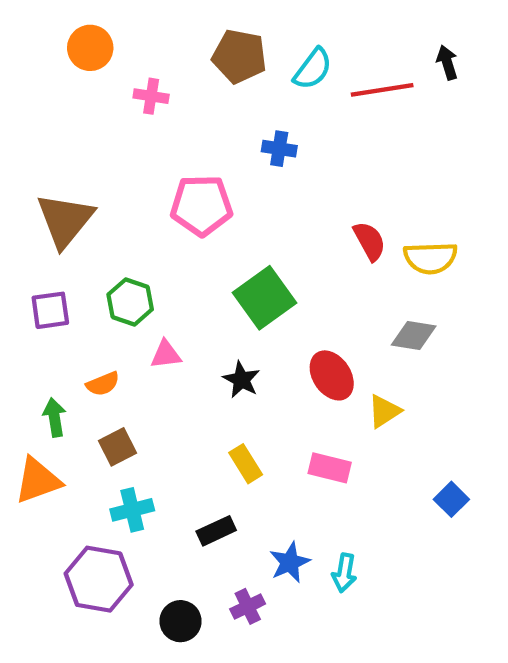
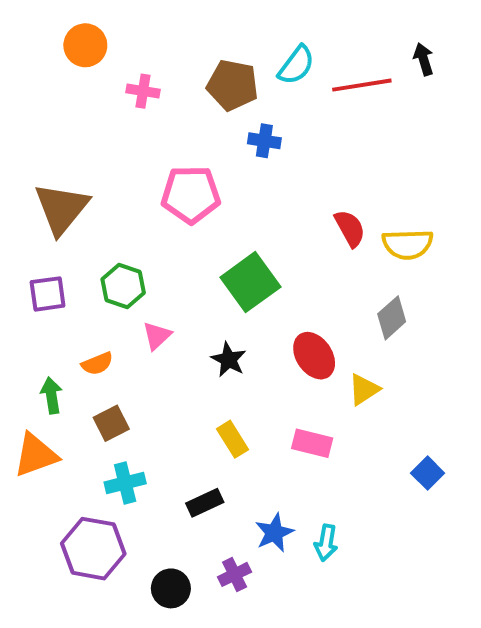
brown pentagon: (239, 56) -> (233, 85), moved
gray diamond: (414, 336) -> (392, 318), turned -51
pink triangle: (166, 354) -> (157, 336), turned -36

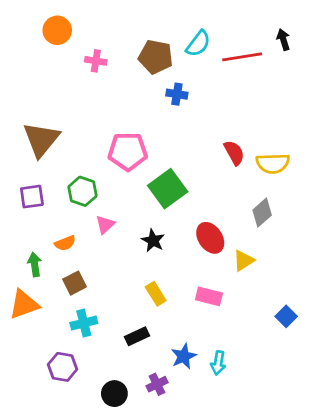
pink pentagon: (191, 194) -> (128, 151), moved
purple hexagon: (93, 549) -> (63, 367), size x0.7

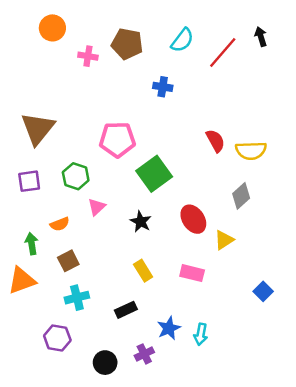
brown pentagon: (156, 57) -> (127, 44), moved
red line: (242, 57) -> (223, 52), turned -40

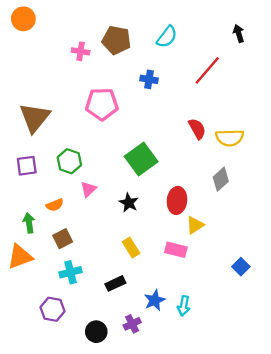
orange circle: (52, 28) -> (23, 19), moved
red line: (223, 52) -> (207, 70), moved
pink pentagon: (117, 139) -> (102, 104), moved
red ellipse: (193, 219) -> (177, 200), turned 40
yellow triangle: (224, 240) -> (195, 225), moved

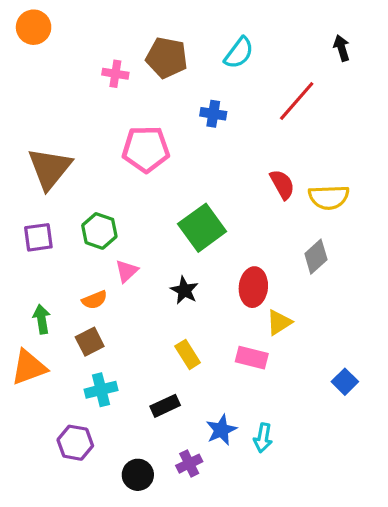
orange semicircle: (55, 205) -> (95, 300), moved

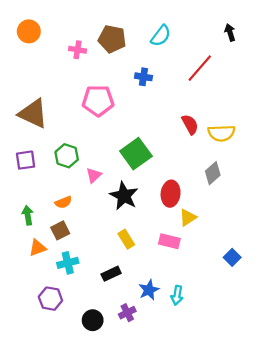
orange circle: (34, 27) -> (29, 31), moved
brown triangle: (50, 168) -> (33, 114), turned -44
pink triangle: (127, 271) -> (94, 175), moved
black star: (184, 290) -> (124, 196), size x1.5
orange triangle: (29, 367) -> (37, 248), moved, size x0.7

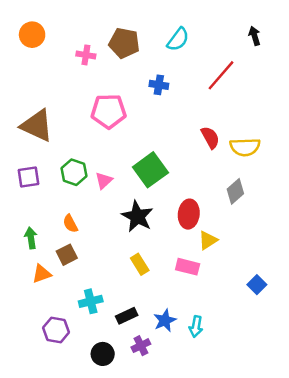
pink triangle: (94, 175) -> (104, 181), moved
orange semicircle: (63, 202) -> (70, 224), turned 84
cyan cross: (68, 263) -> (91, 301), moved
black rectangle: (111, 274) -> (127, 316), moved

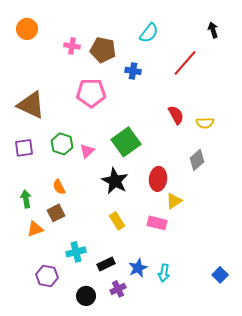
brown pentagon: (124, 43) -> (103, 50), moved
yellow semicircle: (245, 147) -> (205, 123), size x0.7
blue square: (257, 285) -> (220, 275), moved

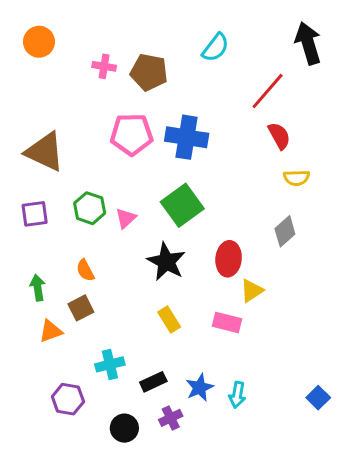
black arrow: (213, 30) -> (308, 43), size x1.8
blue cross: (133, 71) -> (187, 137), moved, size x1.8
red semicircle: (176, 115) -> (279, 136), moved

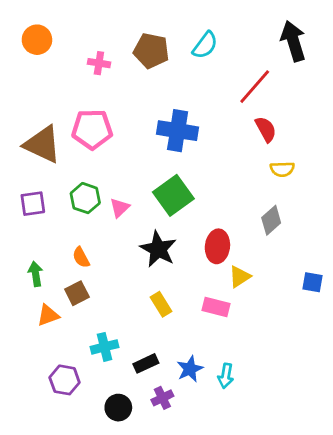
brown pentagon: (149, 72) -> (151, 51), moved
pink pentagon: (132, 134) -> (92, 129), moved
blue square: (318, 398) -> (313, 282), moved, turned -35

